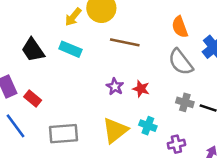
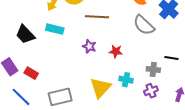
purple star: (115, 87) -> (89, 46), moved
gray cross: (185, 102) -> (153, 69), moved

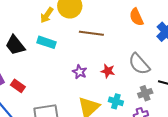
gray semicircle: (144, 25) -> (139, 64), moved
purple star: (89, 46) -> (80, 72), moved
gray cross: (153, 69) -> (145, 93), turned -32

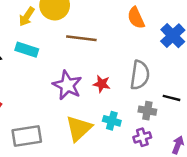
gray semicircle: (139, 64) -> (140, 75), turned -130
purple star: (80, 72) -> (67, 85), size x1.6
gray cross: (145, 93) -> (147, 111), turned 32

